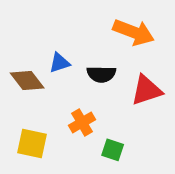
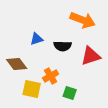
brown diamond: (27, 81) -> (17, 64), moved
yellow square: (32, 143) -> (32, 89), moved

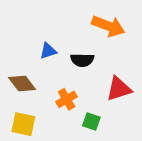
red triangle: (91, 56) -> (119, 89), moved
yellow square: (32, 89) -> (23, 124), moved

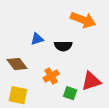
red triangle: (119, 89) -> (91, 81), moved

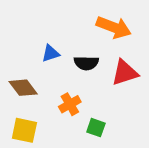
red triangle: (91, 81) -> (125, 73), moved

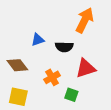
orange arrow: (114, 27) -> (85, 20), turned -85
red triangle: (125, 73) -> (86, 68), moved

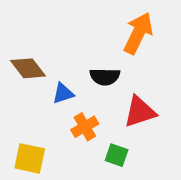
blue triangle: (38, 40) -> (63, 93), moved
brown diamond: (17, 65) -> (28, 68), moved

